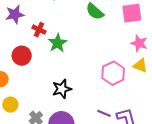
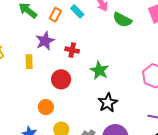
green star: (58, 43) -> (99, 70), moved

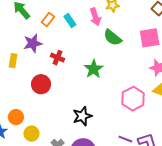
green star: (99, 70) -> (94, 69), moved
orange circle: (46, 107) -> (16, 117), moved

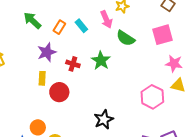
yellow rectangle: (13, 61) -> (42, 78), moved
green star: (94, 69) -> (101, 61), moved

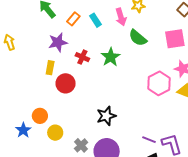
pink hexagon: (152, 97) -> (159, 83), moved

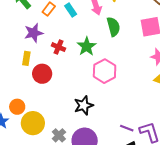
green semicircle: (138, 38) -> (113, 27), turned -144
pink hexagon: (159, 83) -> (105, 71), moved
yellow circle: (55, 133) -> (33, 123), size x1.5

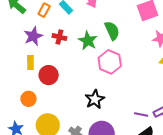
green semicircle: (113, 27) -> (112, 31), moved
red cross: (58, 47) -> (59, 37), moved
orange circle: (17, 107) -> (28, 99), moved

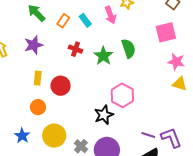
purple star: (33, 36) -> (34, 45), moved
pink hexagon: (110, 62) -> (122, 95), moved
yellow rectangle: (30, 63) -> (38, 78), moved

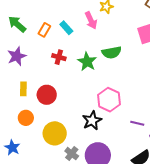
green semicircle: (129, 48) -> (112, 52), turned 102
purple line: (148, 135) -> (137, 123), moved
yellow circle: (54, 136) -> (55, 133), moved

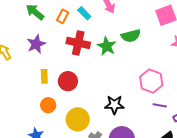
red cross: (59, 57) -> (78, 43), size x1.6
pink hexagon: (109, 100) -> (151, 81), moved
black star: (92, 120) -> (114, 105), turned 30

